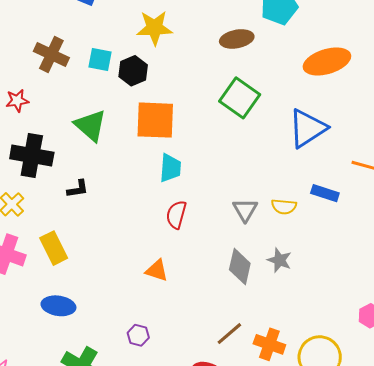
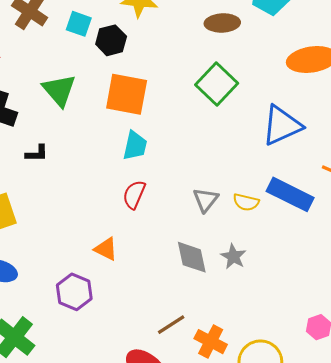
blue rectangle: (325, 193) -> (290, 194), size x1.6
gray diamond: (240, 266) -> (192, 257), turned -33
purple hexagon: (138, 335) -> (74, 292), moved, size x1.6

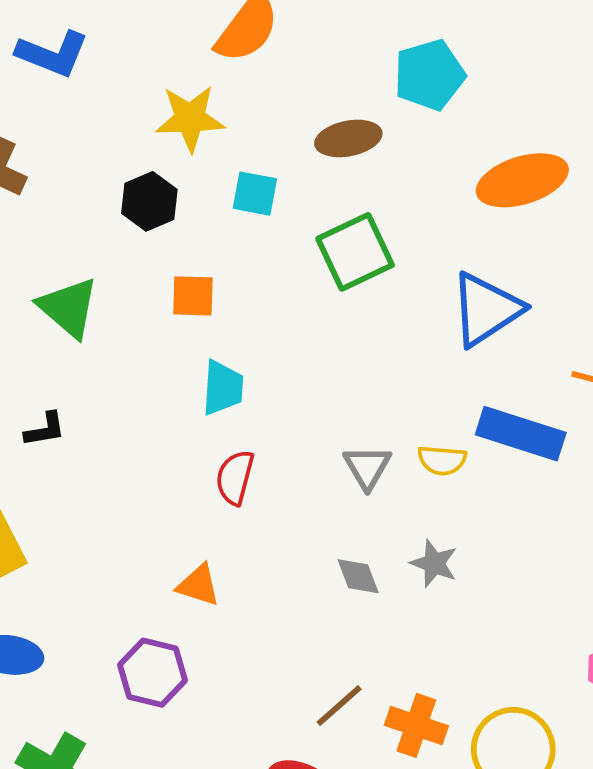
cyan square: (79, 24) -> (255, 194), moved
green square: (217, 84) -> (355, 252), turned 30
orange square: (127, 94) -> (193, 296), size x0.6
gray diamond: (192, 257) -> (358, 576), size x0.7

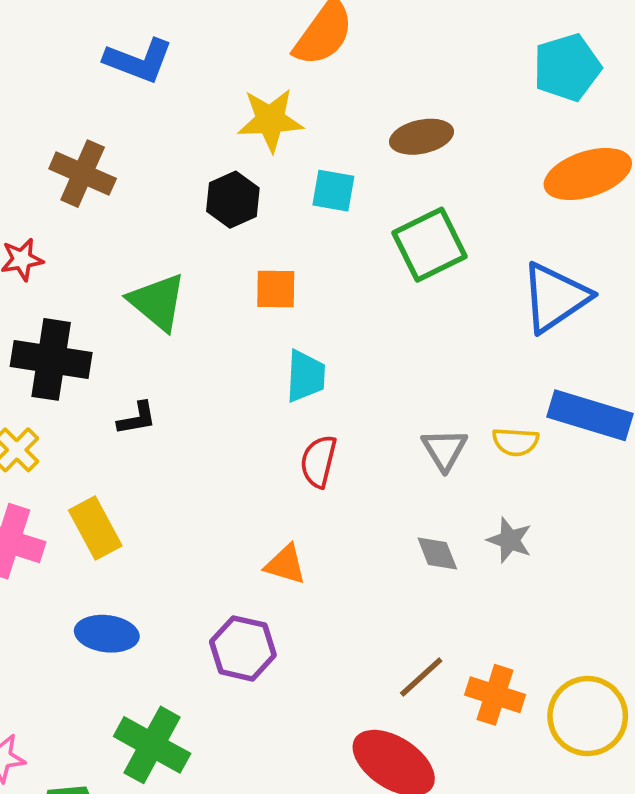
cyan pentagon: (429, 75) -> (567, 67), moved

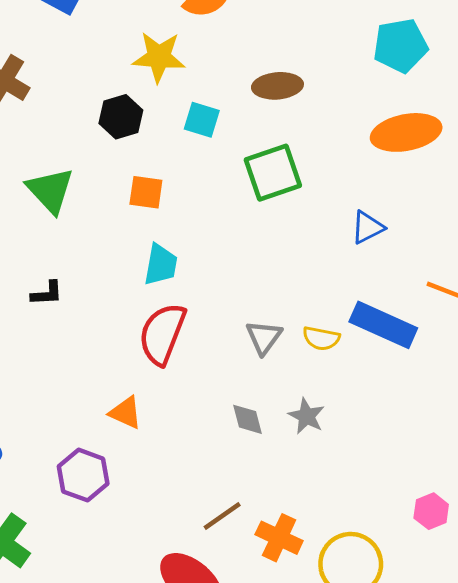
blue triangle: (555, 297) -> (367, 227), size x0.6
black L-shape: (137, 418) -> (47, 293), moved
red semicircle: (318, 461) -> (162, 334), size x1.5

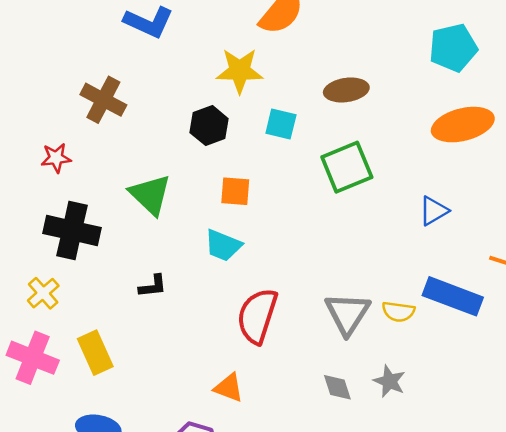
cyan trapezoid: (161, 265) -> (223, 245), moved, turned 105
gray triangle: (264, 337) -> (347, 314), size x1.4

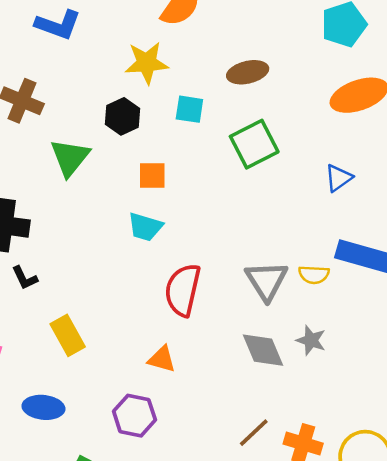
green triangle: (150, 195) -> (70, 158), moved, turned 30
black L-shape: (153, 286) -> (25, 278), moved, turned 76
yellow rectangle: (95, 353) -> (68, 335), moved
gray diamond: (337, 387) -> (263, 350), size x1.5

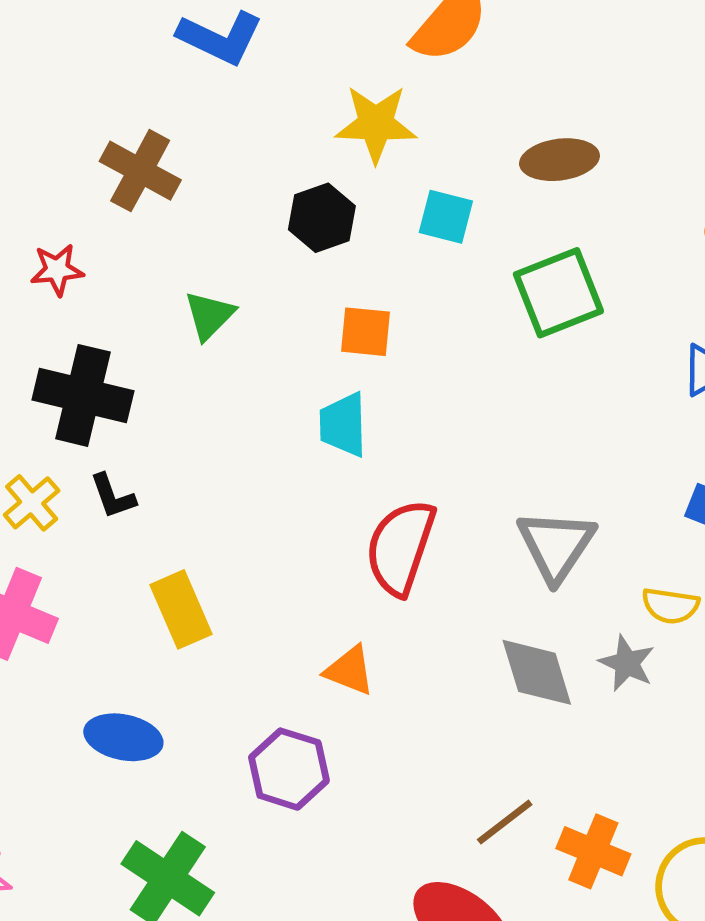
green triangle: (70, 158) -> (209, 315), moved, size x0.7
cyan trapezoid: (145, 227) -> (343, 425), turned 66
yellow semicircle: (314, 275) -> (670, 606), moved

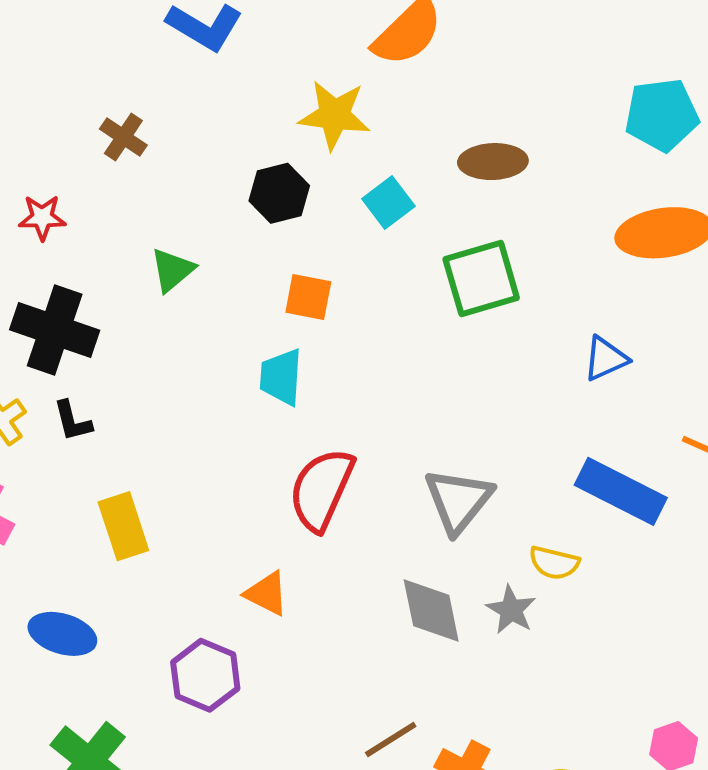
brown cross: (140, 171) -> (123, 137), size x0.7
cyan square: (446, 217) -> (388, 203), turned 33

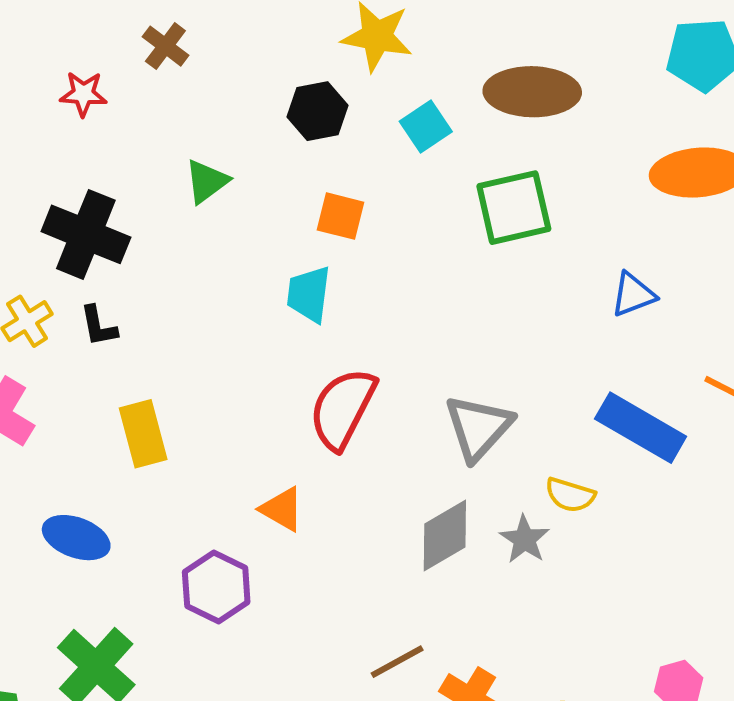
brown ellipse: (493, 162) -> (532, 92), size x1.4
red star: (42, 217) -> (83, 94), moved
gray diamond: (431, 610) -> (445, 535), turned 68

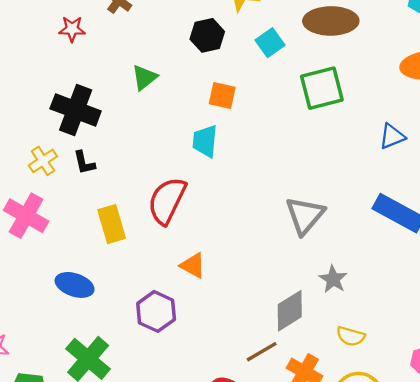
red semicircle: (343, 409) -> (167, 201), moved
yellow semicircle: (570, 495) -> (351, 336), moved
gray diamond: (445, 535) -> (290, 311), moved

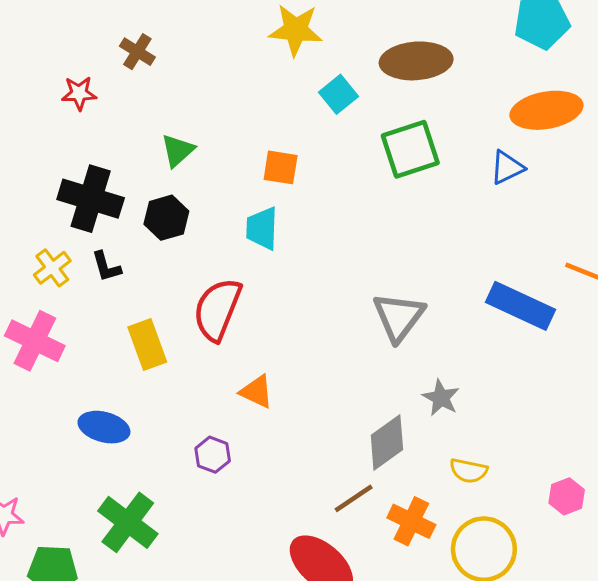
black hexagon: (207, 35) -> (166, 218), moved
blue triangle: (392, 136) -> (507, 167), moved
purple hexagon: (156, 311) -> (213, 455), size x0.7

